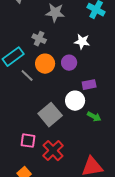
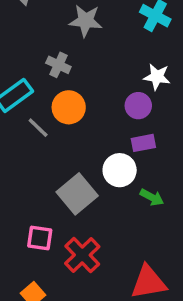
white star: (82, 42) -> (157, 77), moved
purple circle: (69, 63) -> (138, 106), moved

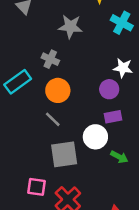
gray line: (38, 128) -> (53, 119), moved
gray square: (77, 194) -> (64, 154), turned 32

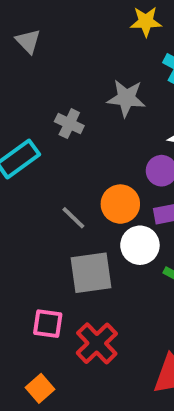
gray star: (70, 27) -> (126, 98), moved
orange circle: (58, 90) -> (120, 204), moved

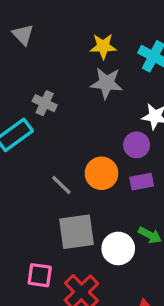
yellow star: (146, 22) -> (103, 46), moved
gray cross: (69, 124) -> (45, 103), moved
white circle: (140, 245) -> (118, 248), moved

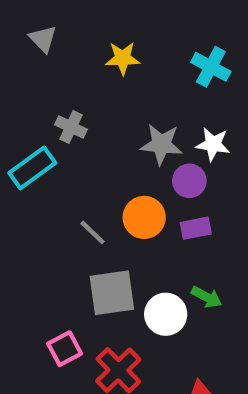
yellow star: (103, 46) -> (123, 58), moved
gray star: (107, 83) -> (161, 144), moved
pink square: (40, 275) -> (65, 349), turned -36

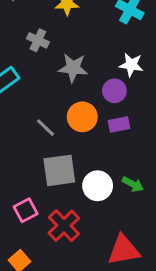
gray cross: (71, 127) -> (38, 40), moved
gray star: (161, 144) -> (73, 68), moved
green arrow: (207, 297) -> (133, 184), moved

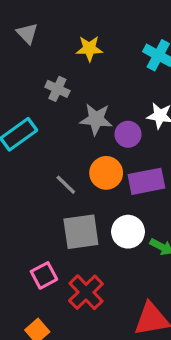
purple circle: (114, 91) -> (128, 134), moved
purple rectangle: (119, 125) -> (146, 181), size x1.5
white circle: (98, 186) -> (128, 232), moved

